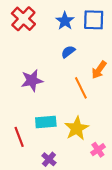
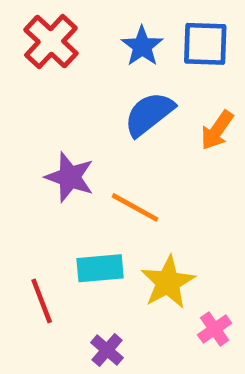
blue semicircle: (68, 52) -> (149, 114), size x1.6
orange arrow: (99, 70) -> (217, 130), moved
purple star: (32, 80) -> (70, 177), turned 30
orange line: (81, 88) -> (135, 207), moved, turned -35

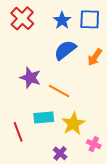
pink cross: (215, 329) -> (94, 144), turned -32
purple cross: (107, 350) -> (60, 153), moved

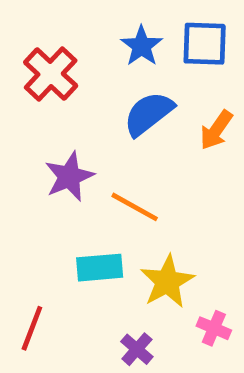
red cross: (22, 18) -> (51, 74), moved
purple star: (30, 78) -> (69, 177), turned 30
red line: (18, 132) -> (32, 328), moved, turned 42

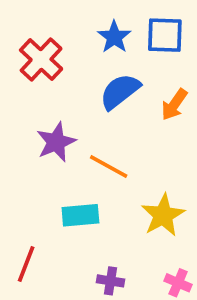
yellow star: (167, 282) -> (163, 215), moved
pink cross: (214, 328) -> (178, 283), moved
purple cross: (137, 349) -> (110, 281), turned -32

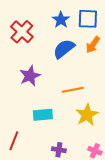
orange arrow: (174, 105) -> (93, 45), moved
orange line: (109, 166) -> (73, 90), moved, turned -40

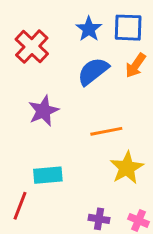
cyan rectangle: (43, 115) -> (48, 175), moved
purple cross: (59, 150) -> (99, 219), moved

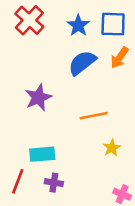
red cross: (32, 47) -> (29, 20), moved
yellow star: (127, 168) -> (112, 148), size x0.6
purple cross: (99, 219) -> (54, 183), moved

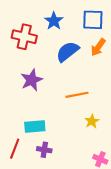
red cross: (29, 20) -> (24, 37), moved, turned -30
blue star: (78, 25) -> (54, 21), moved

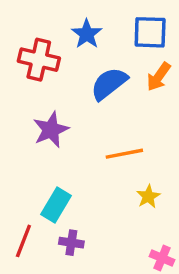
cyan rectangle: (35, 126) -> (56, 205), turned -54

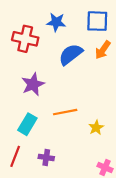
blue star: (87, 34) -> (56, 22), turned -30
orange line: (124, 154) -> (65, 112), moved
cyan rectangle: (56, 205) -> (27, 124), moved

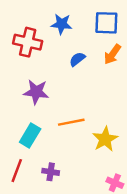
blue semicircle: (71, 54) -> (77, 59), size x0.6
purple star: (33, 84) -> (36, 92), turned 30
yellow star: (96, 128) -> (105, 139), size x1.5

